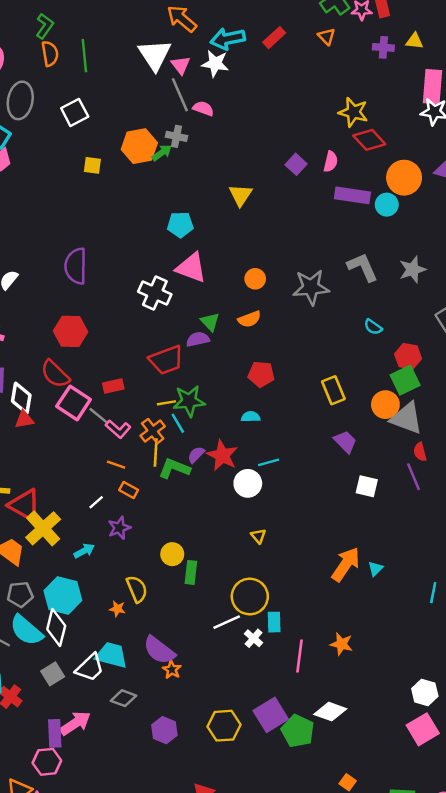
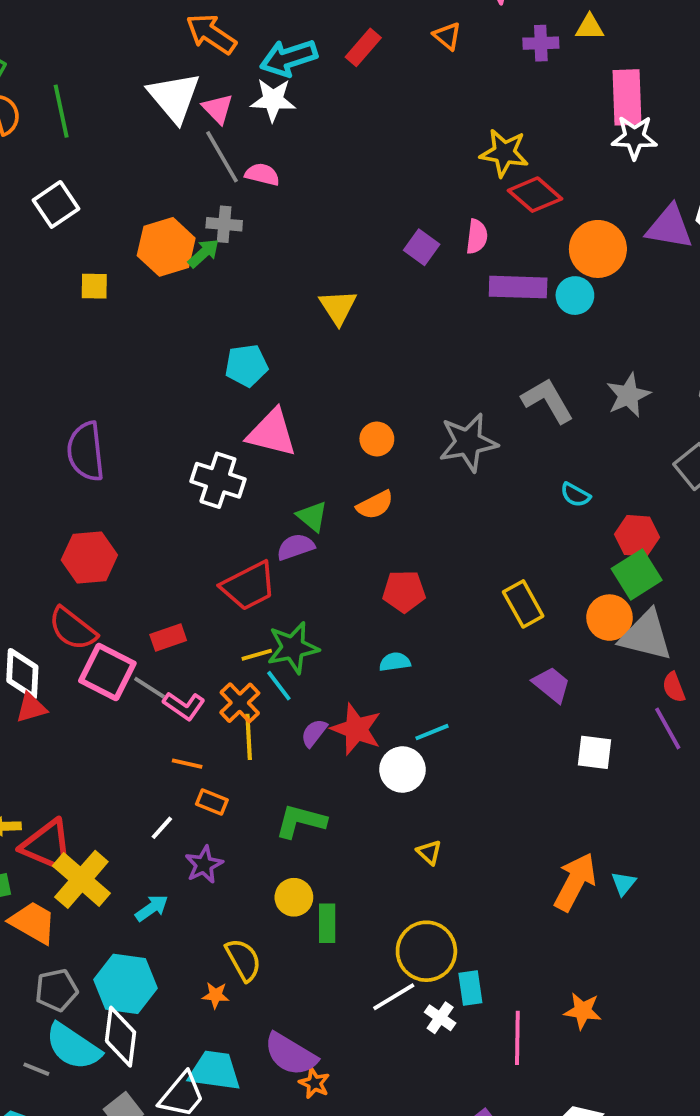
green L-shape: (174, 468) -> (301, 821), moved

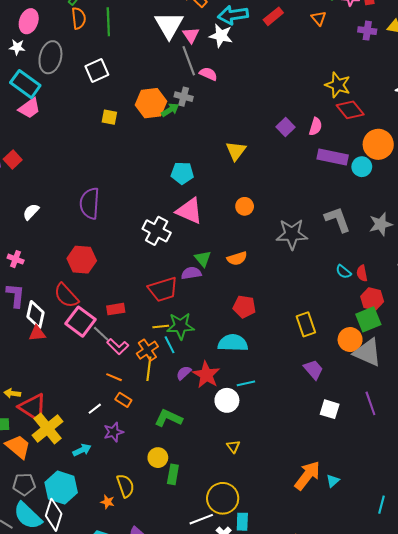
orange circle: (377, 439) -> (245, 206), moved
cyan semicircle: (395, 662) -> (233, 343), size x1.8
red semicircle: (674, 687) -> (362, 273), moved

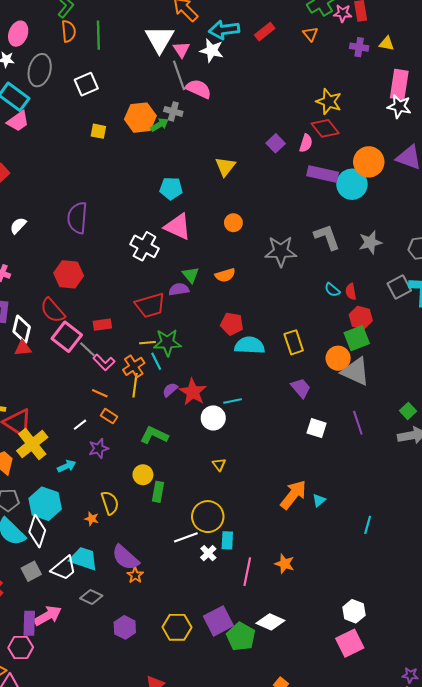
pink semicircle: (208, 74) -> (199, 89), size x1.4
red diamond: (350, 110) -> (325, 128), moved
cyan circle: (362, 167) -> (352, 184), size x1.5
cyan semicircle: (233, 343) -> (250, 345), moved

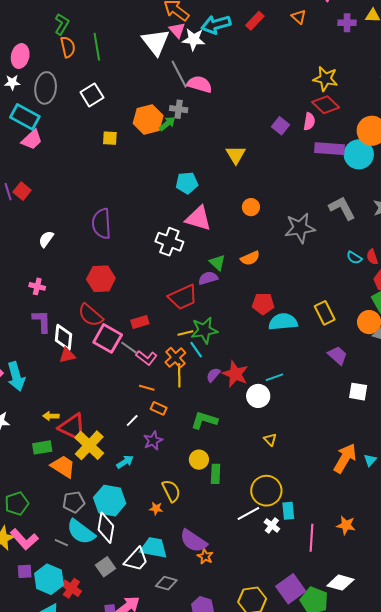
pink triangle: (182, 50) -> (177, 30), moved
white star: (212, 50) -> (194, 39), moved

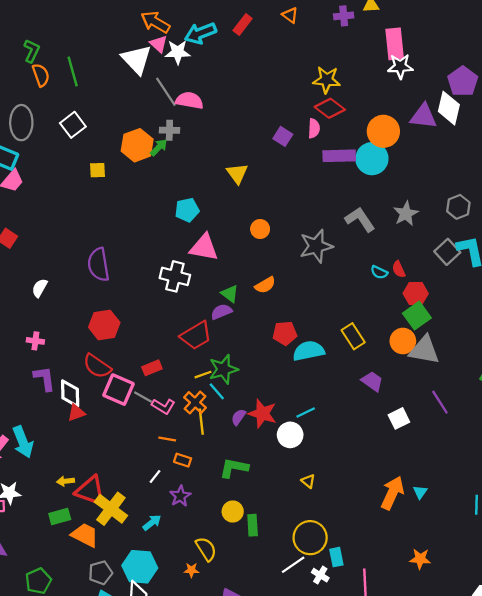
white square: (358, 392) -> (399, 418), turned -30
orange star: (346, 525) -> (420, 559), moved

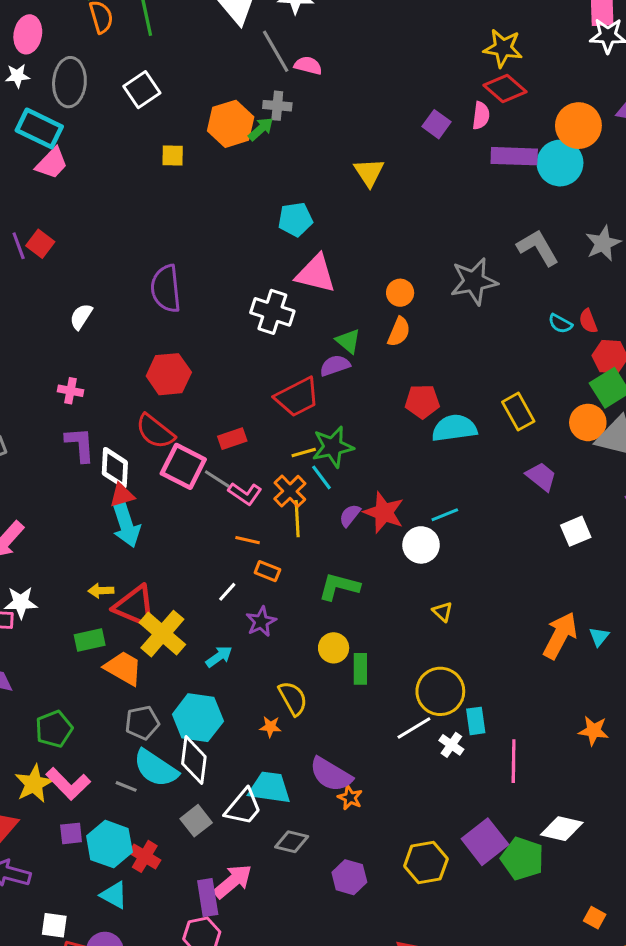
pink semicircle: (189, 101) -> (308, 65), size x0.7
orange circle: (260, 229) -> (400, 293), moved
orange semicircle: (265, 285) -> (399, 332), turned -40
cyan arrow: (23, 442) -> (126, 524), moved

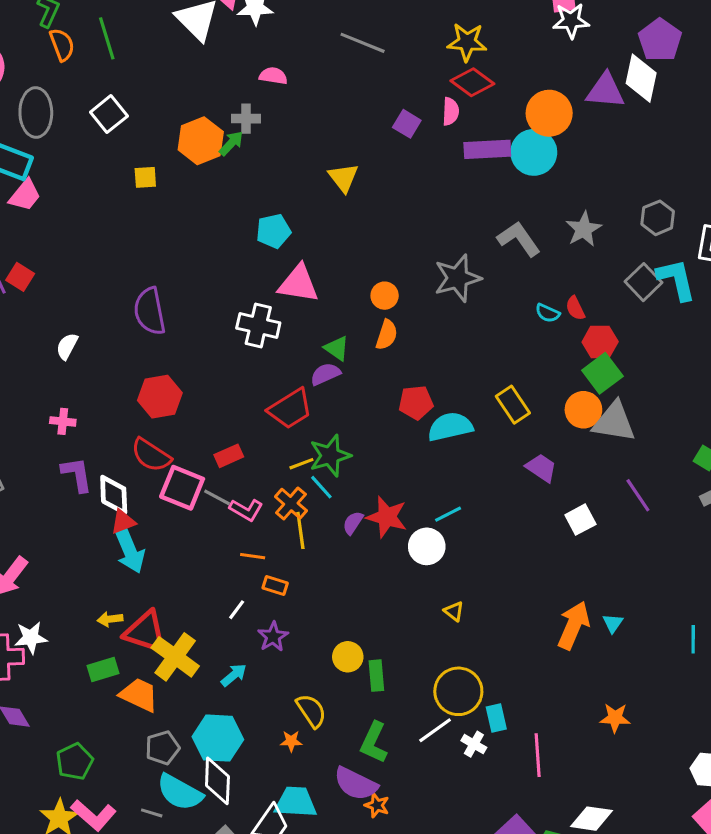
gray line: (276, 51) -> (363, 43), moved, turned -33
green L-shape: (339, 587) -> (374, 743), moved, turned -75

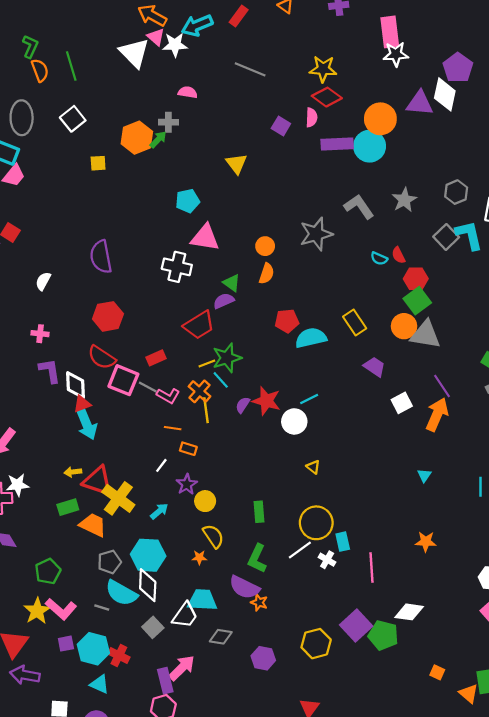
orange arrow: (574, 625) -> (437, 415), moved
yellow circle: (348, 657) -> (205, 501), moved

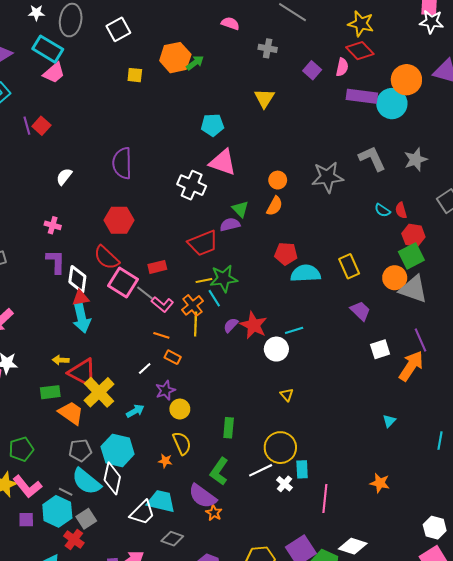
gray cross: (168, 122) -> (268, 48), moved
gray square: (153, 627) -> (86, 519), moved
cyan hexagon: (93, 649) -> (57, 511), moved

